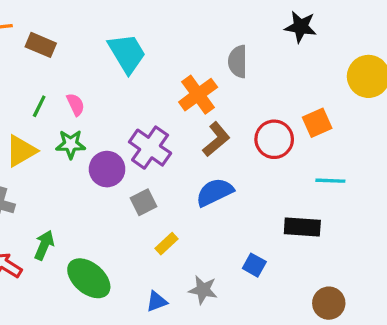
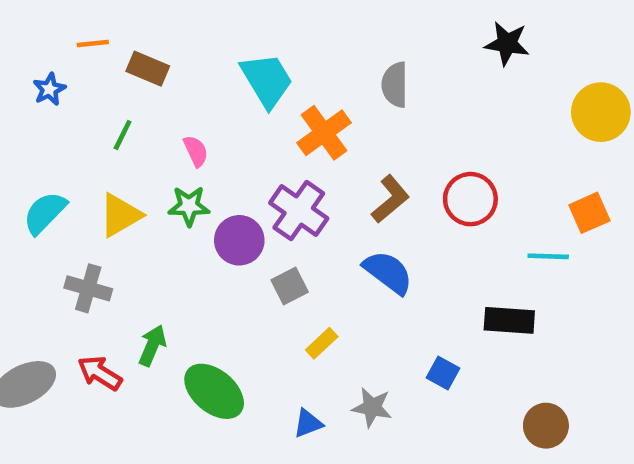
gray semicircle: (238, 62) -> (395, 85), moved
orange cross: (198, 95) -> (324, 133), moved
green line: (39, 106) -> (123, 135), moved
orange square: (317, 123) -> (589, 213), moved
blue semicircle: (215, 192) -> (388, 272), turned 63

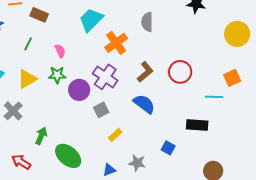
cyan trapezoid: (267, 80) -> (91, 20), turned -104
gray cross: (88, 288) -> (13, 111), turned 30
red arrow: (100, 373) -> (21, 162), moved

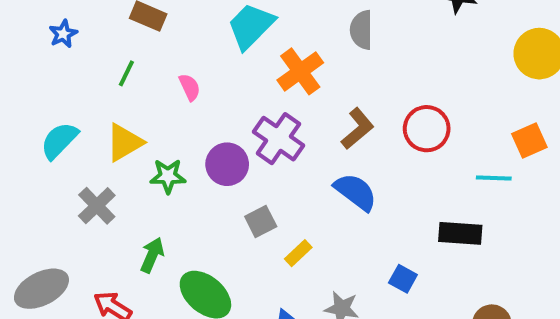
green star: (57, 75) -> (168, 176), moved
gray square: (101, 110) -> (261, 222), moved

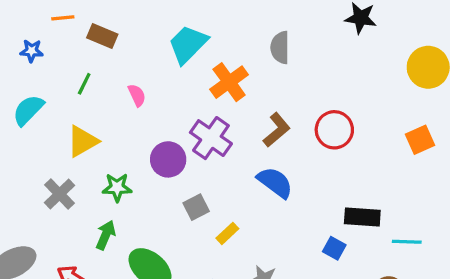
blue star: (63, 34) -> (32, 51), turned 30
cyan semicircle: (59, 141) -> (28, 110), moved
green star: (168, 176) -> (117, 187), moved
cyan line: (494, 178) -> (407, 242), moved
blue square: (403, 279) -> (334, 248), moved

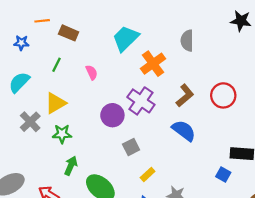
green star: (117, 187) -> (62, 134), moved
gray cross: (60, 194) -> (30, 122), moved
yellow rectangle: (227, 233) -> (148, 174), moved

